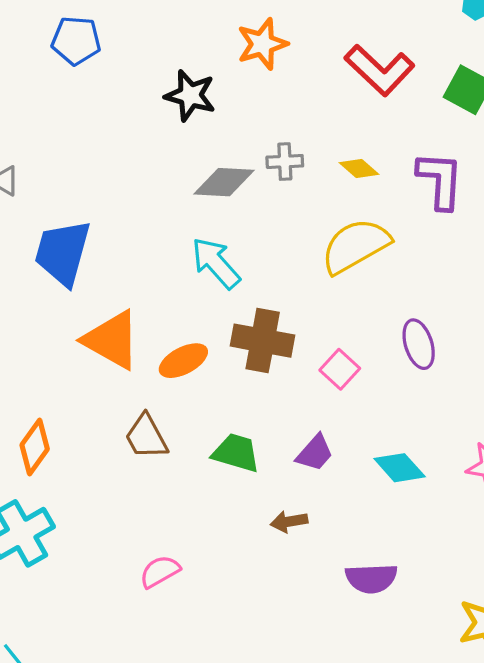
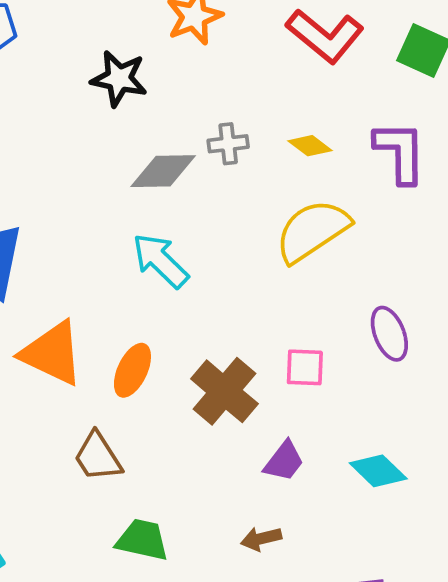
brown cross: (263, 341) -> (224, 391), moved, turned 34
orange ellipse: (183, 361) -> (132, 370), turned -33
pink square: (340, 369) -> (305, 367), turned -36
green trapezoid: (236, 453) -> (142, 540), moved

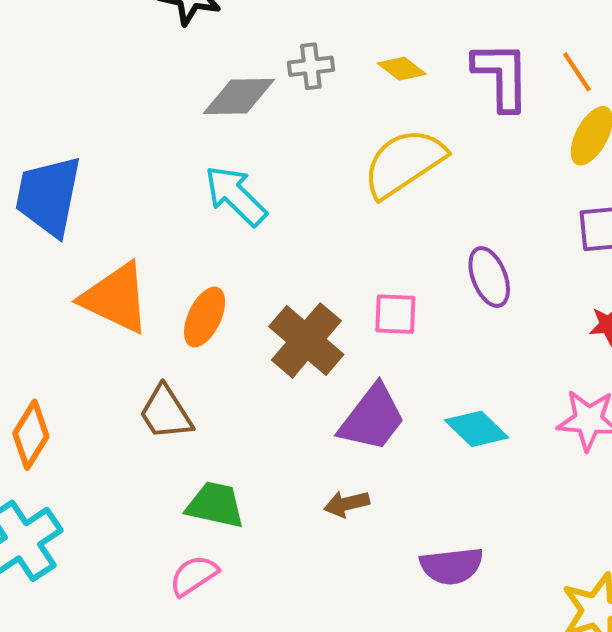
purple trapezoid: (284, 461) -> (372, 418), size x1.5

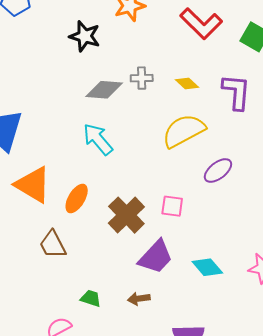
purple ellipse: (489, 277) -> (218, 171), moved, turned 68
green trapezoid: (215, 505) -> (91, 298), moved, size x0.7

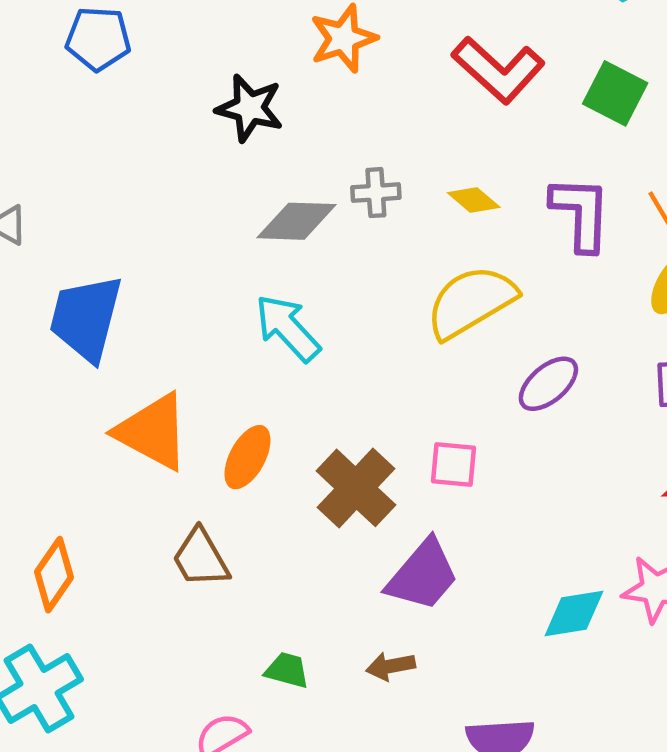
cyan diamond: (207, 267) -> (574, 614), moved, turned -56

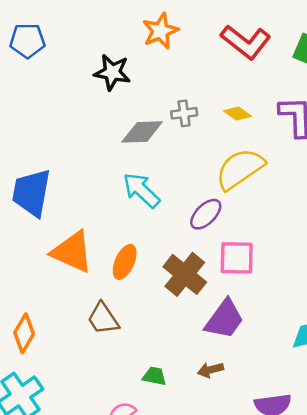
purple ellipse: (548, 384) -> (206, 214), moved
pink square: (453, 464) -> (237, 258), size x1.4

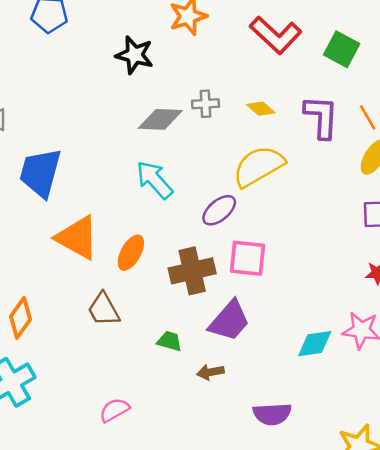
brown cross: (185, 274) -> (192, 271), turned 33
green trapezoid: (154, 376) -> (170, 341), moved

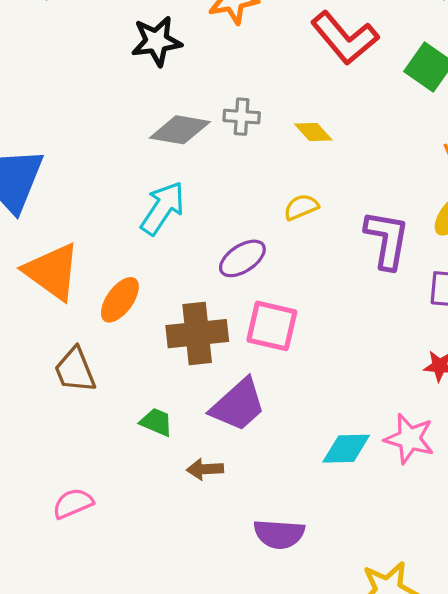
black star: (135, 55) -> (156, 41), turned -30
purple L-shape: (321, 117) -> (387, 240), moved
yellow semicircle: (259, 166) -> (301, 207), size x0.5
cyan arrow: (155, 180) -> (163, 208), turned 69

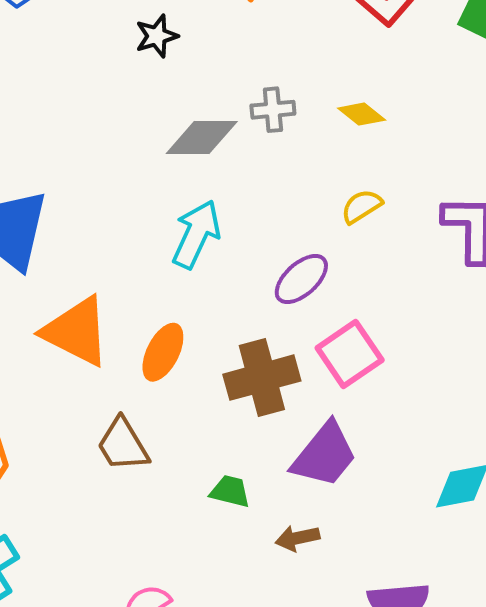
black star: (156, 41) -> (157, 36), size x0.7
pink square: (272, 326) -> (350, 354), turned -38

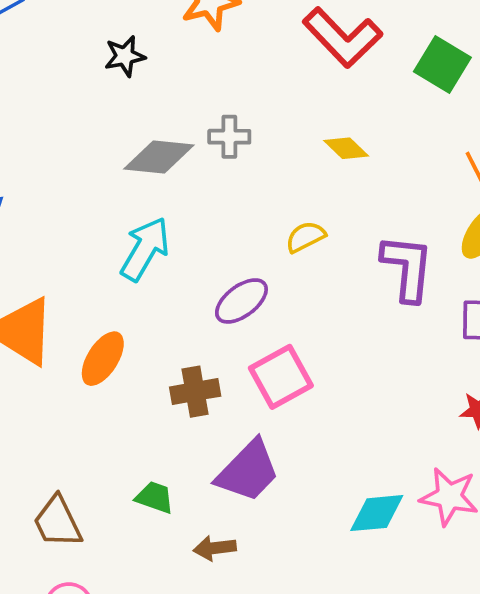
yellow diamond: (362, 114) -> (346, 148), moved
brown cross: (262, 378) -> (195, 392), size x0.7
brown trapezoid: (123, 445) -> (58, 522), moved

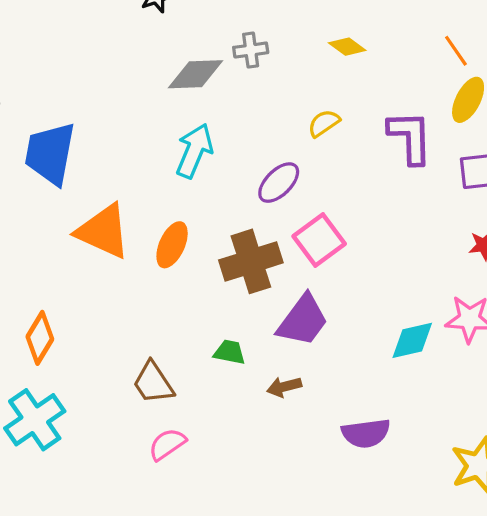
brown cross: (195, 392) -> (251, 261), size x1.5

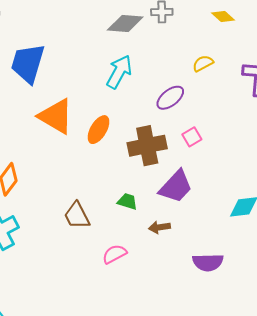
pink square: (319, 240) -> (192, 137), size x0.6
pink semicircle: (167, 444) -> (114, 254), moved

